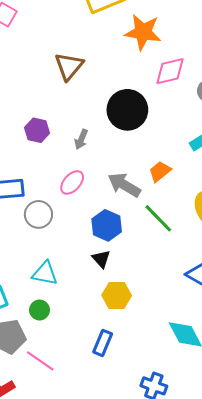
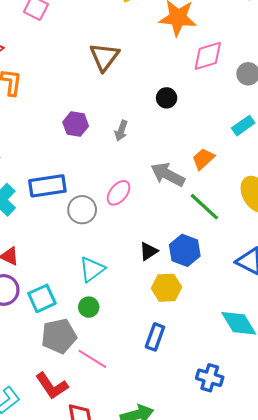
black circle: (127, 110) -> (167, 98), size x0.5
pink ellipse: (72, 182) -> (119, 193), moved
blue hexagon: (107, 225) -> (185, 250), moved
black triangle: (101, 259) -> (149, 251), turned 42
cyan triangle: (45, 273) -> (92, 269), turned -44

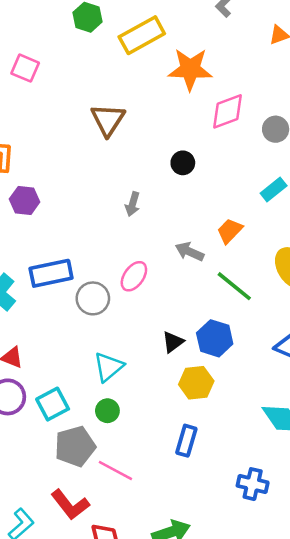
purple hexagon: (76, 124) -> (25, 200), moved
gray arrow: (168, 175) -> (190, 252), size x0.7

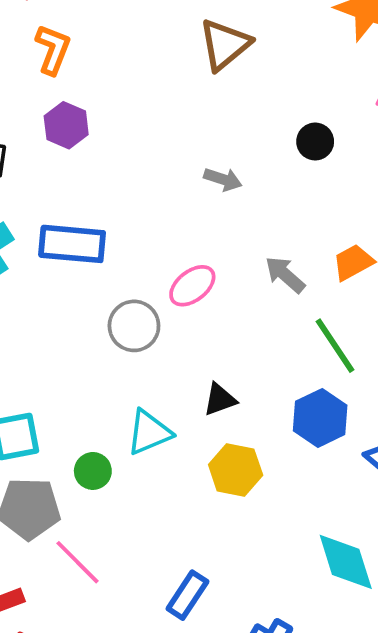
gray arrow: (133, 204) -> (223, 179), turned -105
gray circle: (93, 298) -> (134, 326), moved
blue hexagon: (215, 338) -> (320, 418), moved
cyan triangle: (109, 367) -> (149, 432), moved
blue rectangle: (186, 441) -> (187, 595), moved

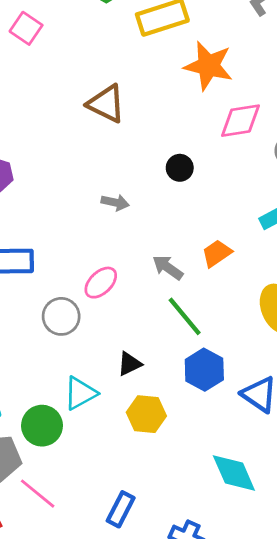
brown triangle: (225, 45) -> (106, 104), turned -48
green line: (335, 346) -> (185, 316), moved
green circle: (93, 471) -> (42, 426), size x1.5

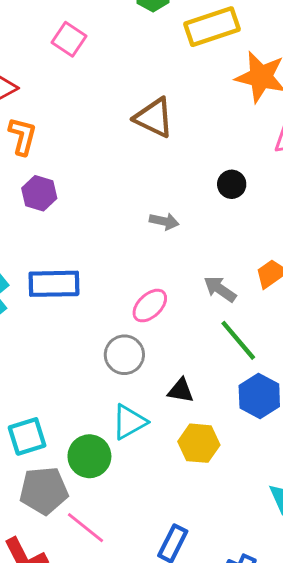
gray circle: (61, 316) -> (124, 355), moved
black triangle: (129, 364) -> (181, 390), turned 36

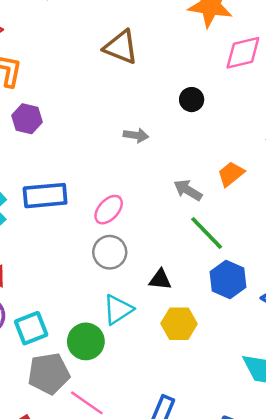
pink ellipse: (150, 306) -> (109, 210), moved

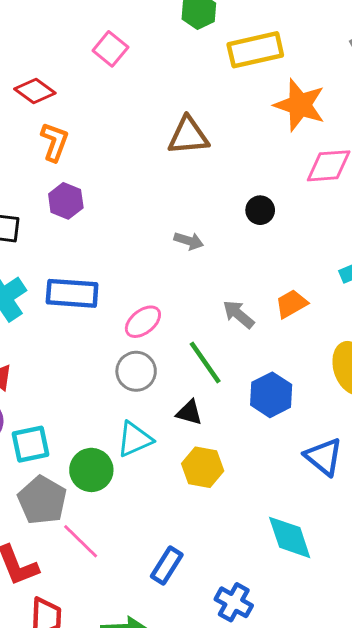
brown triangle: (121, 47) -> (188, 136), turned -36
green line: (207, 233) -> (205, 362), moved
blue hexagon: (228, 280) -> (271, 395), moved
gray pentagon: (49, 374) -> (42, 500), turned 30

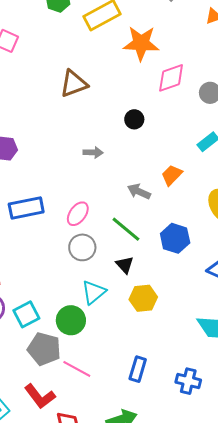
black triangle: (189, 413) -> (125, 265), turned 48

